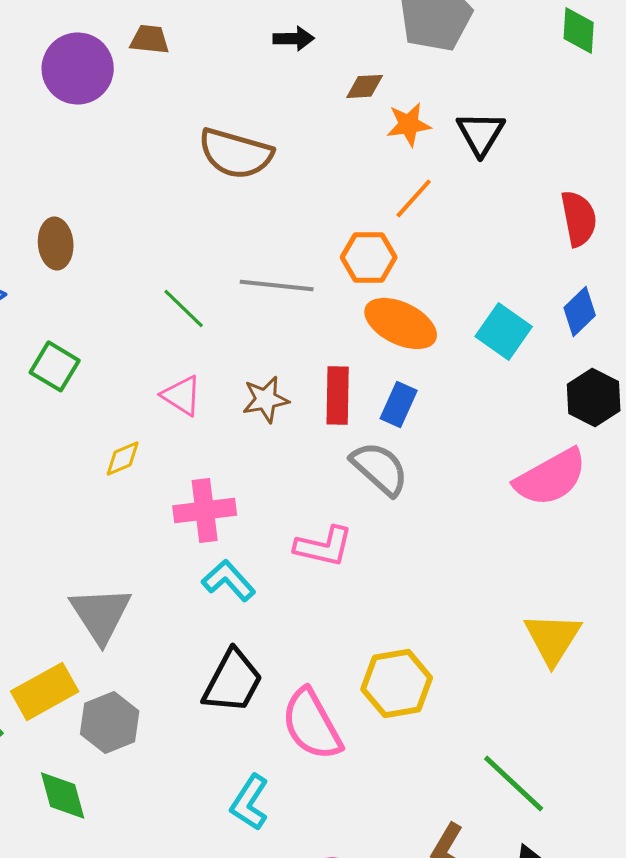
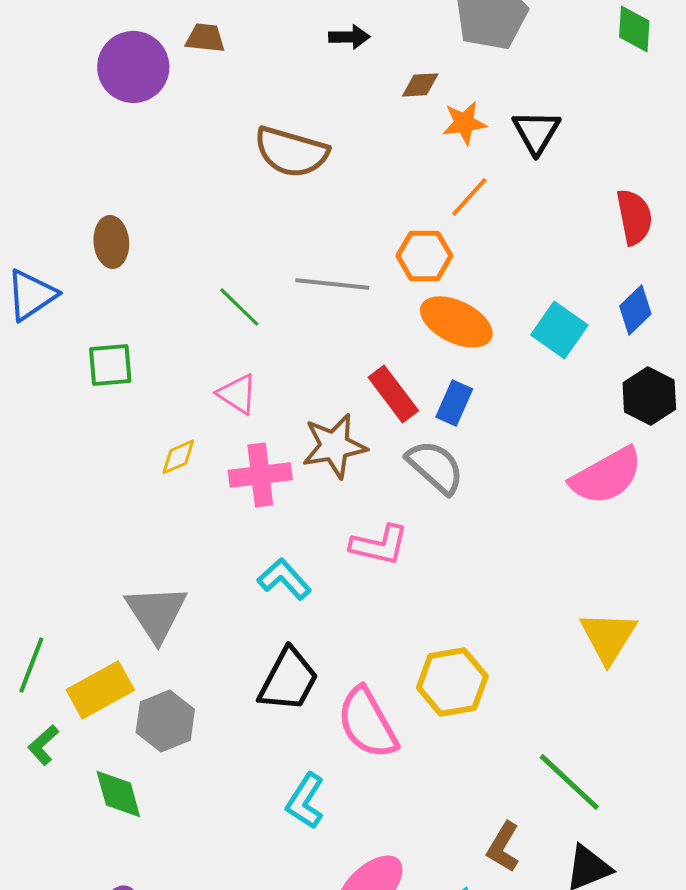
green square: (55, 366) -> (110, 365), turned -36
red rectangle: (338, 395) -> (393, 394), turned -38
brown star: (266, 399) -> (334, 446), moved, size x1.4
pink cross: (205, 510) -> (260, 475), moved

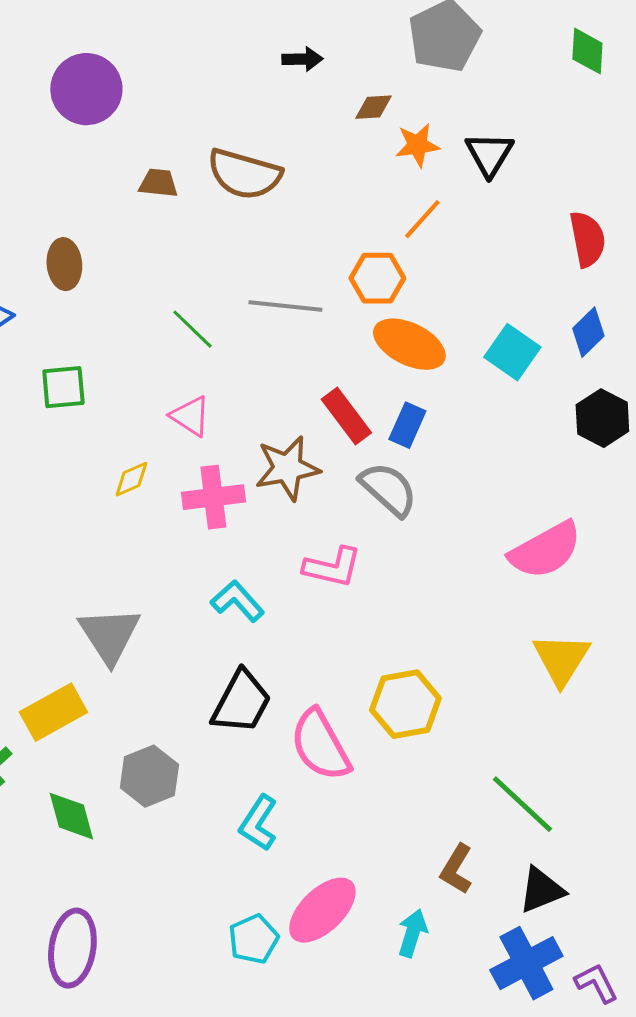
brown trapezoid: (205, 38) -> (158, 183), moved
pink semicircle: (606, 476) -> (545, 550), moved
gray hexagon: (165, 721) -> (149, 776), moved

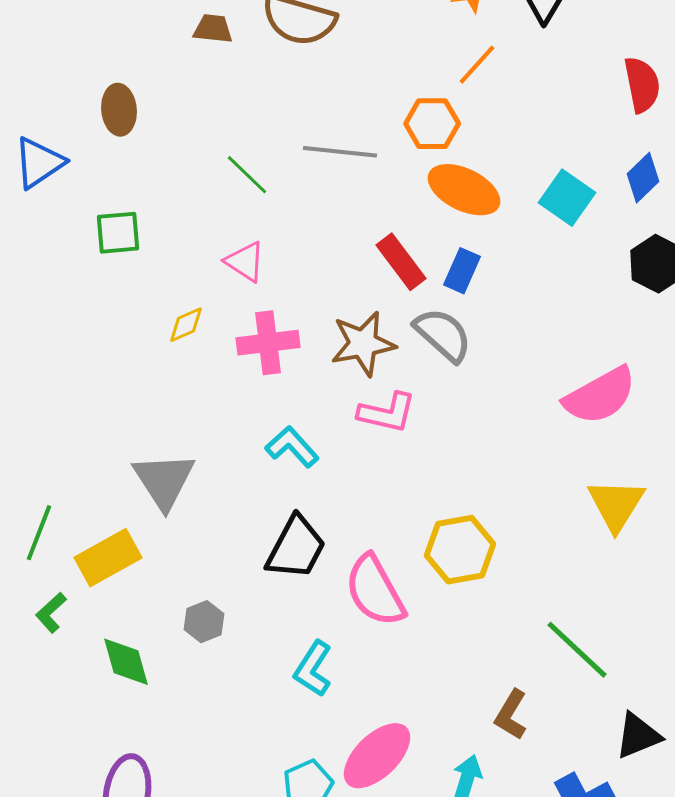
brown star: (287, 468) -> (363, 344), moved
gray hexagon: (149, 776) -> (204, 622), size x0.7
black triangle: (541, 890) -> (638, 736), moved

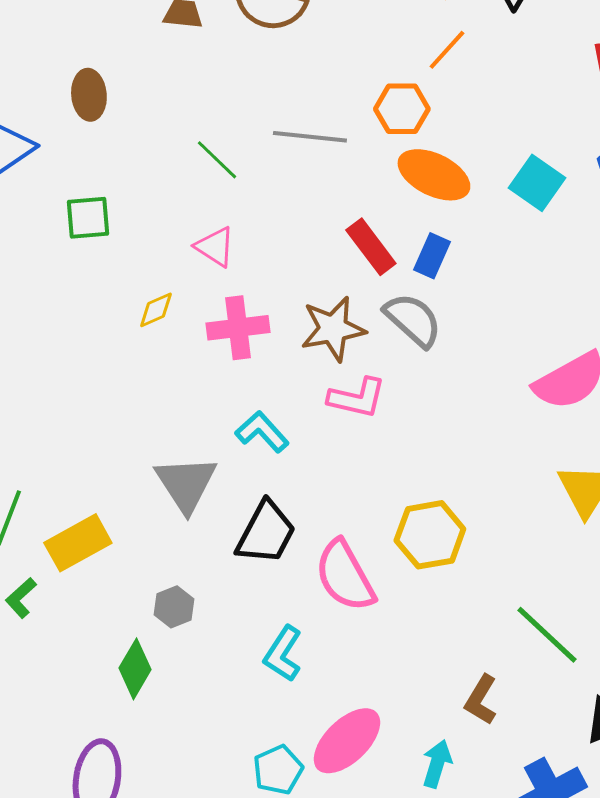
gray triangle: (164, 481) -> (186, 484), moved
green diamond: (126, 662) -> (135, 669), moved, turned 46

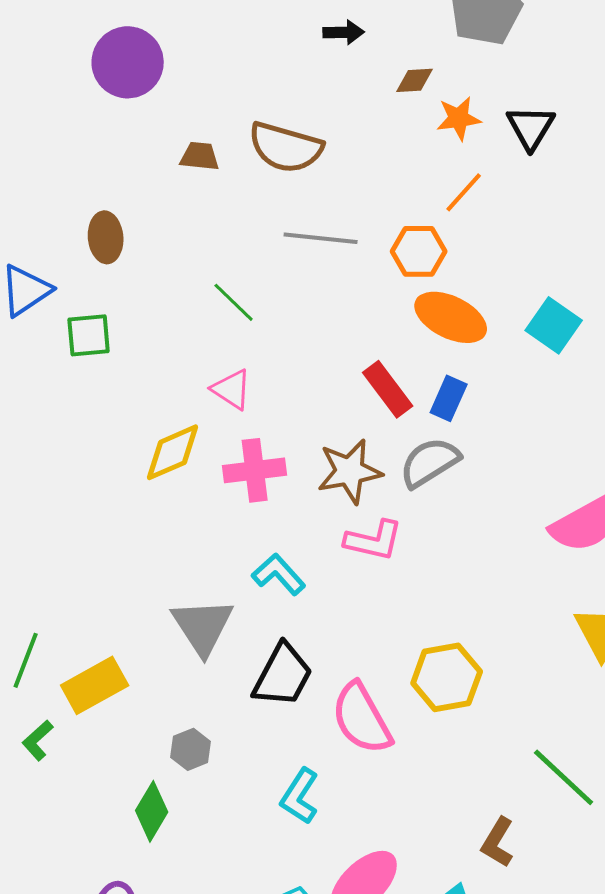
gray line: (310, 137) -> (321, 238), moved
green square: (88, 218) -> (89, 335), moved
yellow diamond: (156, 310) -> (173, 452), size x1.6
gray semicircle: (413, 320) -> (430, 462), turned -74

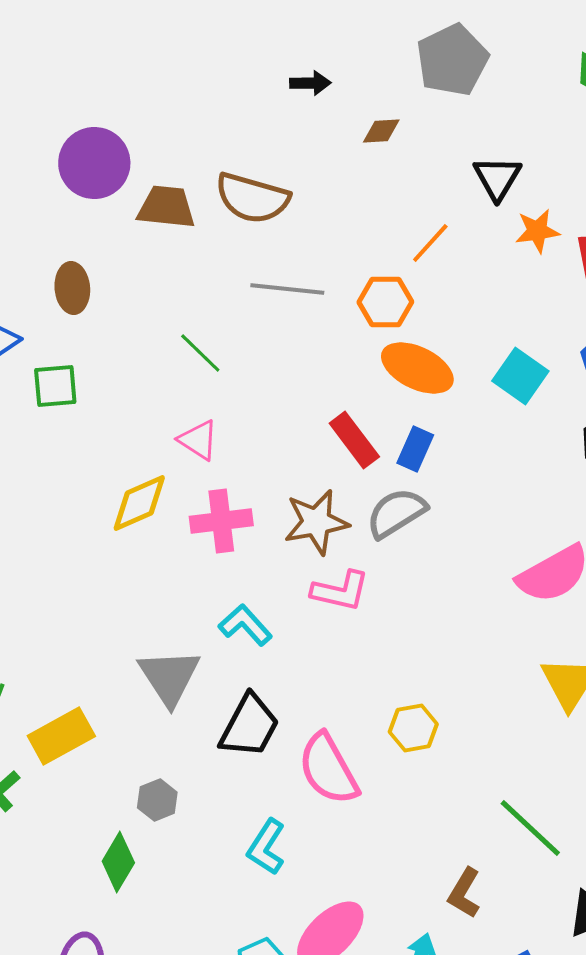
purple circle: (128, 62) -> (94, 163), moved
orange star: (459, 118) -> (537, 231), moved
brown trapezoid: (200, 156) -> (166, 207), size x1.5
yellow hexagon: (447, 677) -> (413, 728), size x0.7

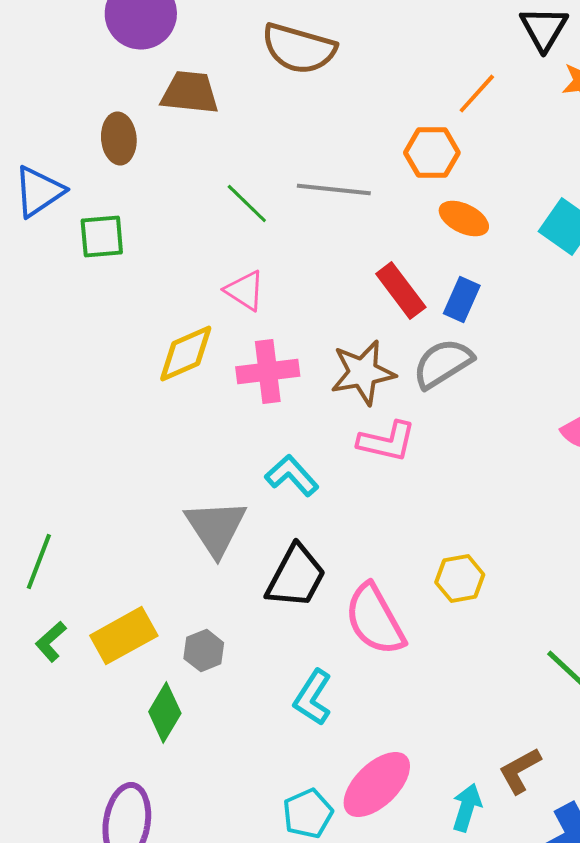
brown trapezoid: (166, 207) -> (190, 93), moved
gray line: (287, 289) -> (334, 190), moved
orange ellipse: (417, 368) -> (464, 219), size x0.7
yellow rectangle: (61, 736) -> (124, 636), moved
brown L-shape: (464, 893) -> (520, 771), moved, turned 30

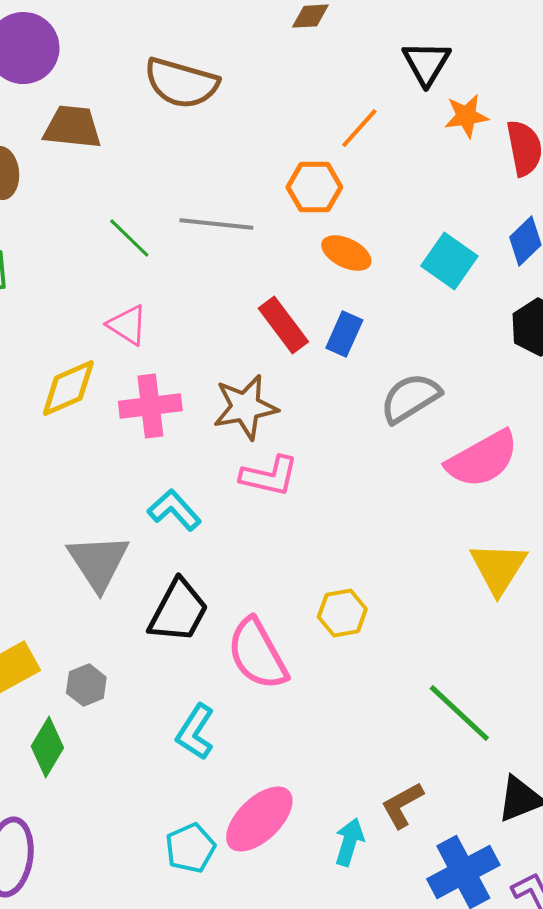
gray semicircle: (443, 364) -> (410, 398), moved

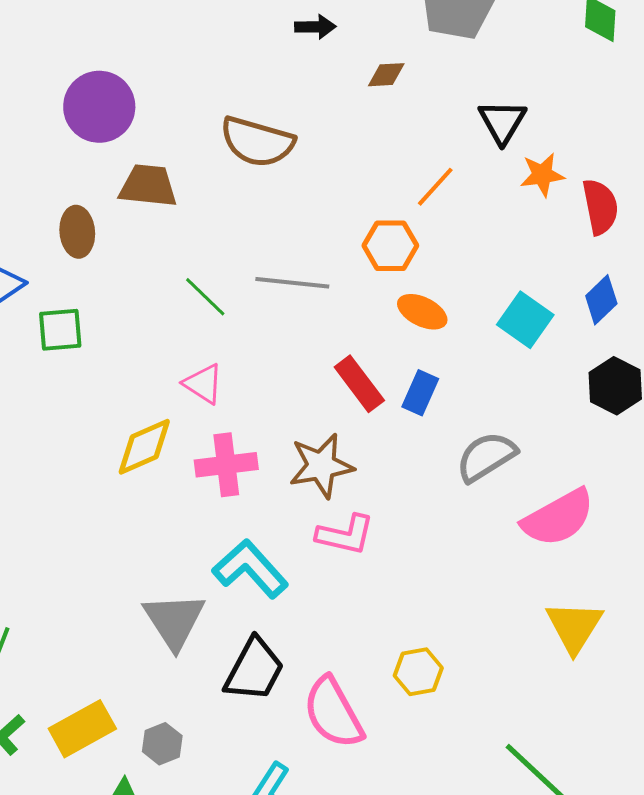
cyan L-shape: (174, 510) -> (250, 569), size x1.4

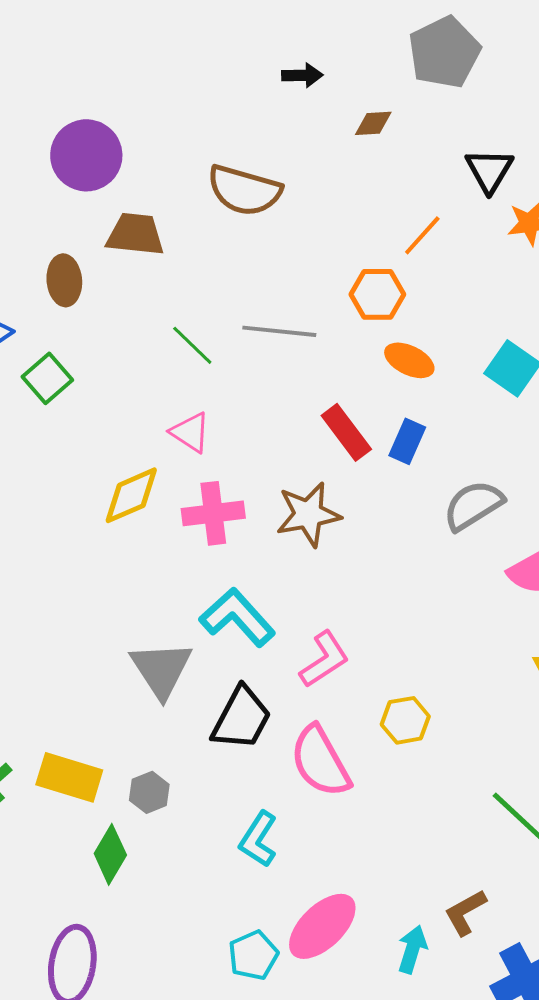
green square: (60, 330) -> (47, 378), turned -36
pink L-shape: (345, 535) -> (324, 659), moved, turned -46
yellow rectangle: (82, 729) -> (69, 777), turned 46

